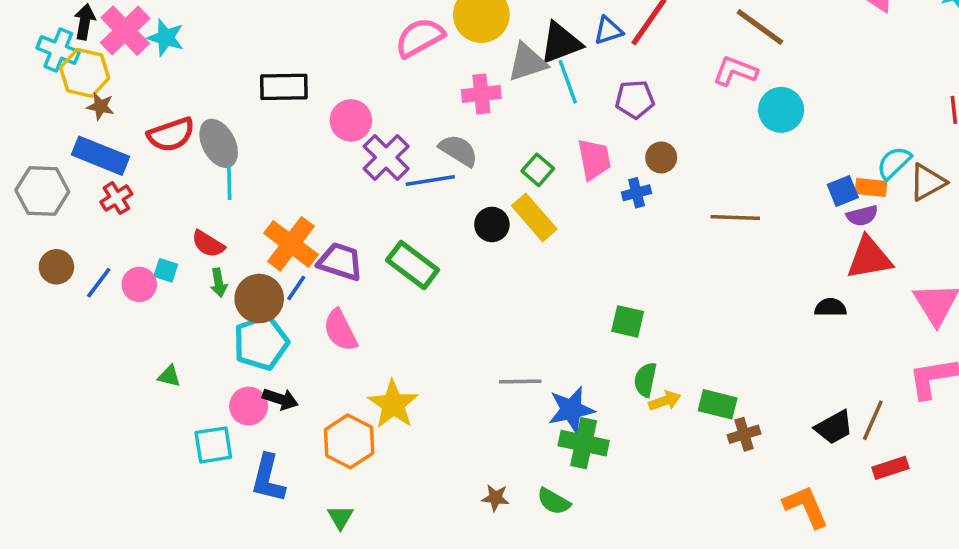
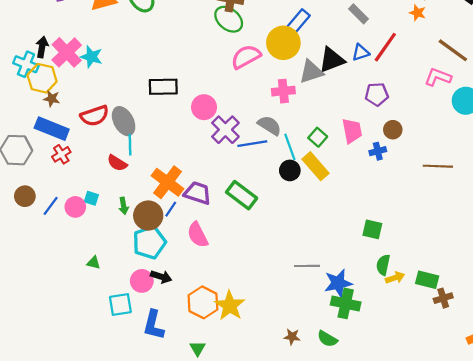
cyan line: (568, 82) -> (290, 147), moved
red semicircle: (208, 244) -> (117, 163), moved
yellow star: (393, 404) -> (230, 306), moved

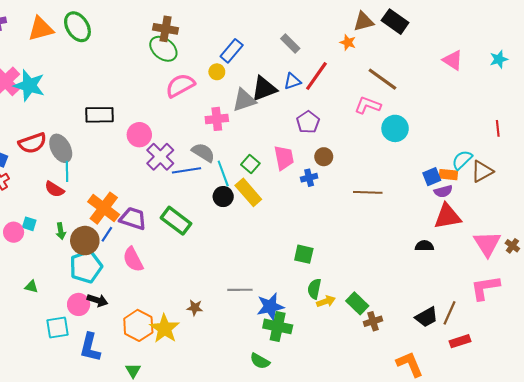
yellow circle: (283, 43) -> (217, 72), size x0.5
cyan star: (91, 57) -> (29, 85), size x1.4
purple pentagon: (377, 94) -> (308, 122), turned -30
green rectangle: (427, 280) -> (357, 303), turned 30
brown star: (292, 337) -> (195, 308), moved

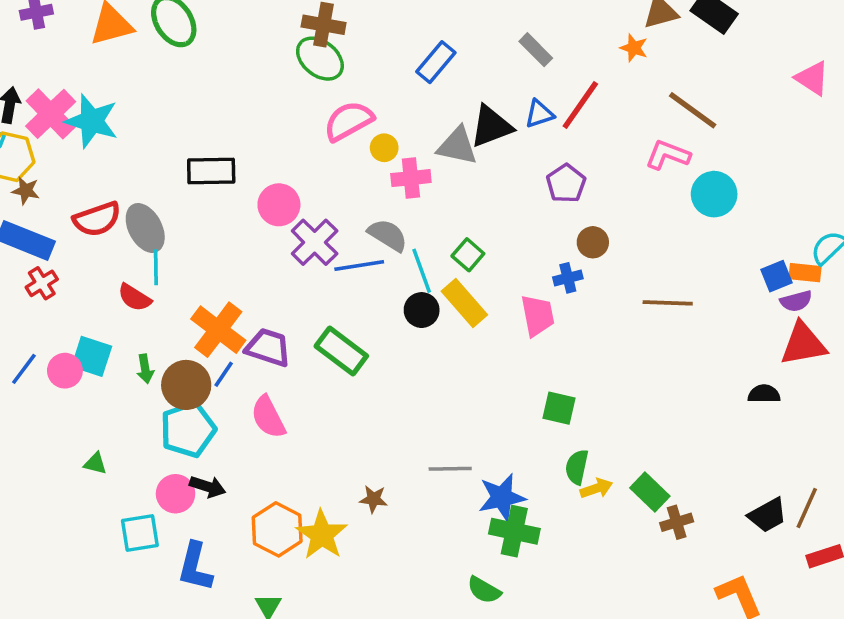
yellow circle: (217, 72) -> (384, 148), moved
gray triangle: (244, 100) -> (457, 146), turned 30
pink trapezoid: (284, 158) -> (538, 315), moved
cyan square: (29, 224) -> (92, 356), size x1.6

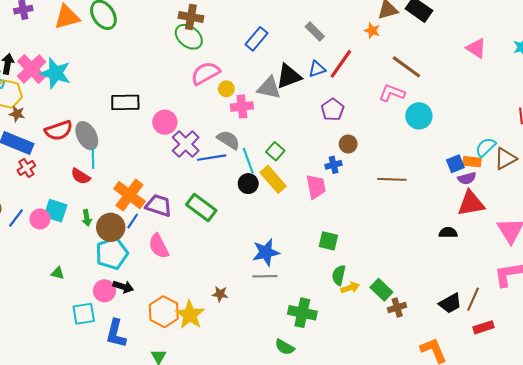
blue star: (502, 497) -> (266, 252), moved

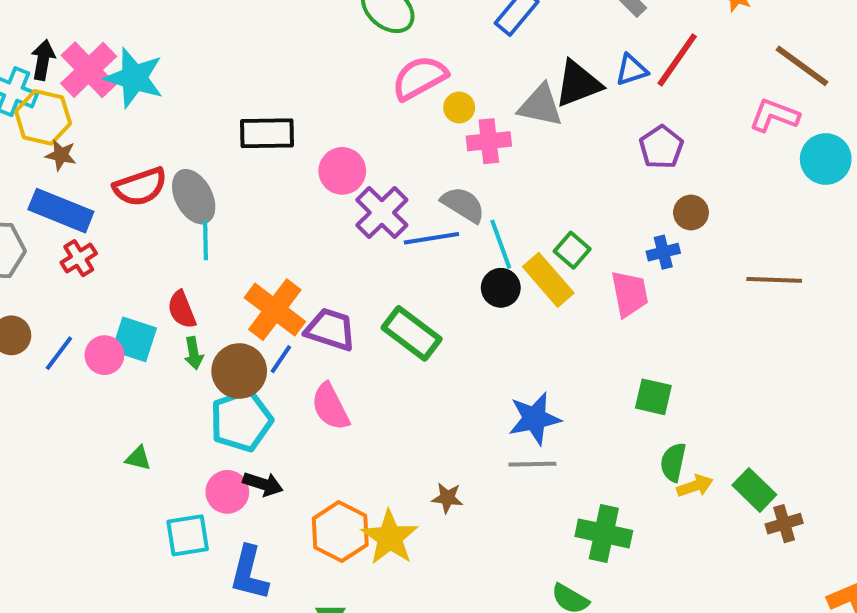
green square: (275, 151) -> (572, 250), moved
red semicircle: (81, 176) -> (182, 310), moved, turned 36

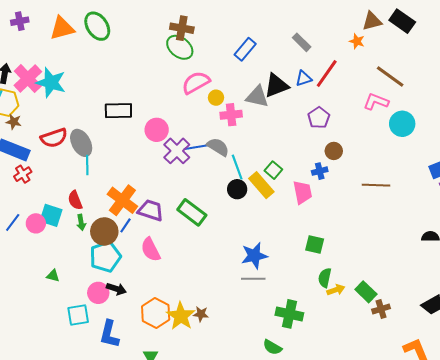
blue line: (431, 238) -> (198, 147), moved
brown star: (447, 498) -> (201, 314), moved

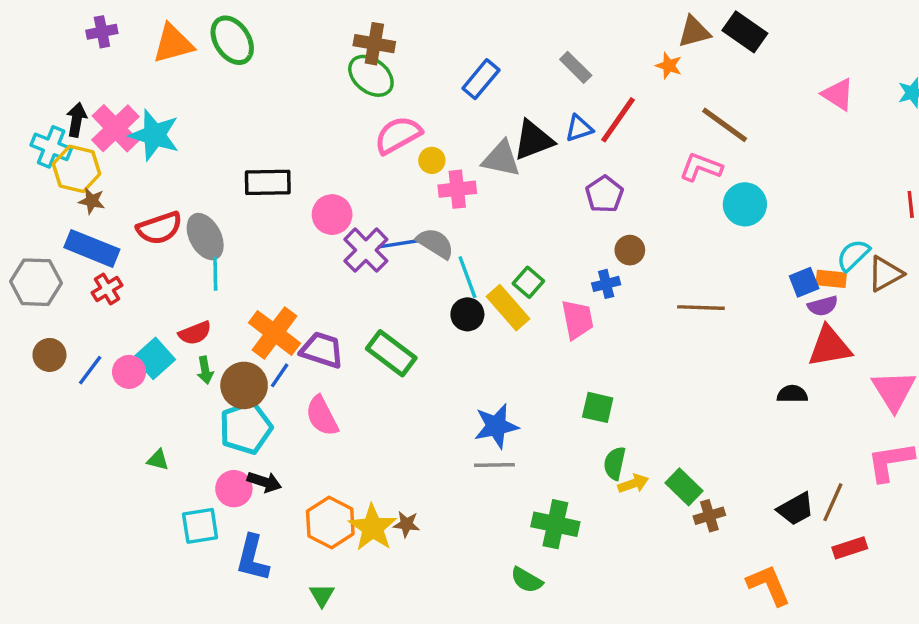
red semicircle: (75, 200) -> (195, 333), turned -90
cyan square: (51, 215) -> (154, 358), turned 30

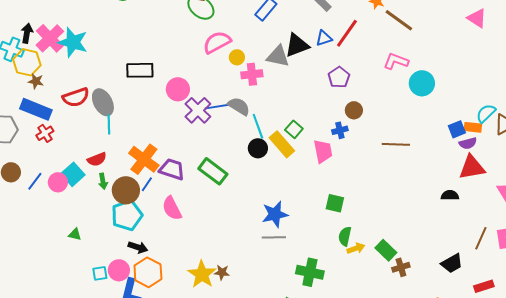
brown line: (725, 125) -> (399, 20), moved
pink circle: (234, 489) -> (119, 270), moved
brown line: (833, 502) -> (481, 238), moved
orange hexagon: (330, 522) -> (148, 272), moved
cyan square: (200, 526) -> (100, 273), size x0.7

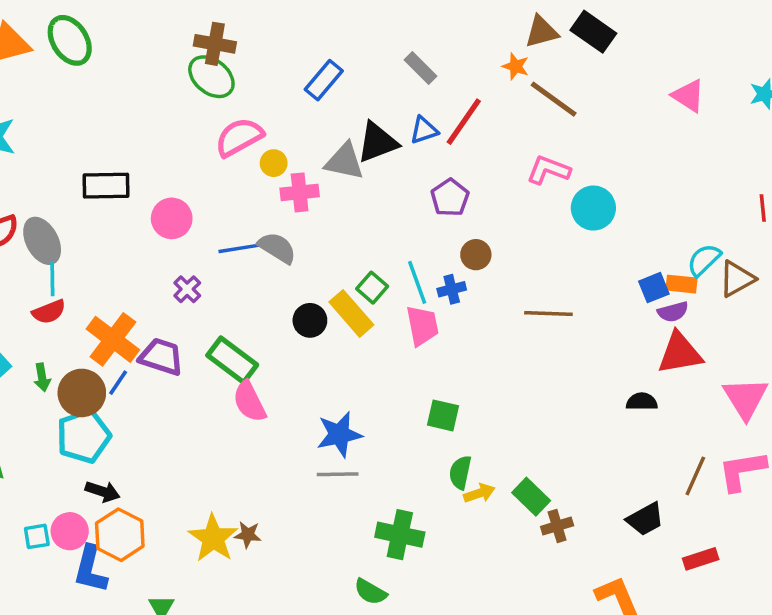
purple cross: (198, 110) -> (187, 289), moved, size x0.6
cyan line: (258, 126) -> (417, 282), moved
red semicircle: (97, 159) -> (49, 312), moved
pink semicircle: (172, 208) -> (249, 402), moved

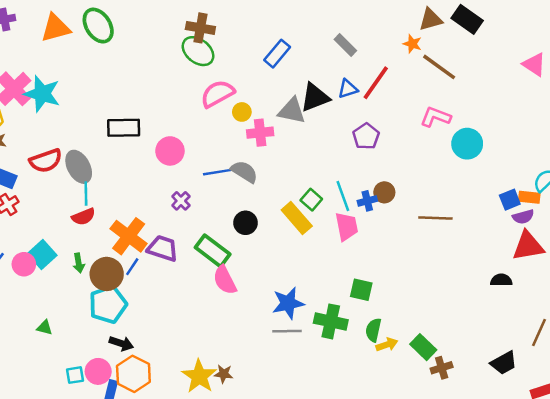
brown circle: (476, 255) -> (384, 192), moved
black circle: (310, 320) -> (246, 223), moved
green cross: (400, 535) -> (331, 321), moved

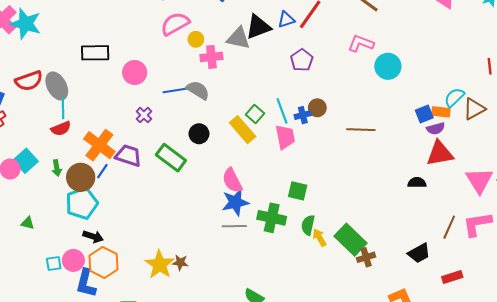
pink semicircle: (225, 280) -> (232, 180), moved
yellow arrow: (387, 345) -> (319, 238), turned -102
green rectangle: (423, 347) -> (351, 240), size x1.4

